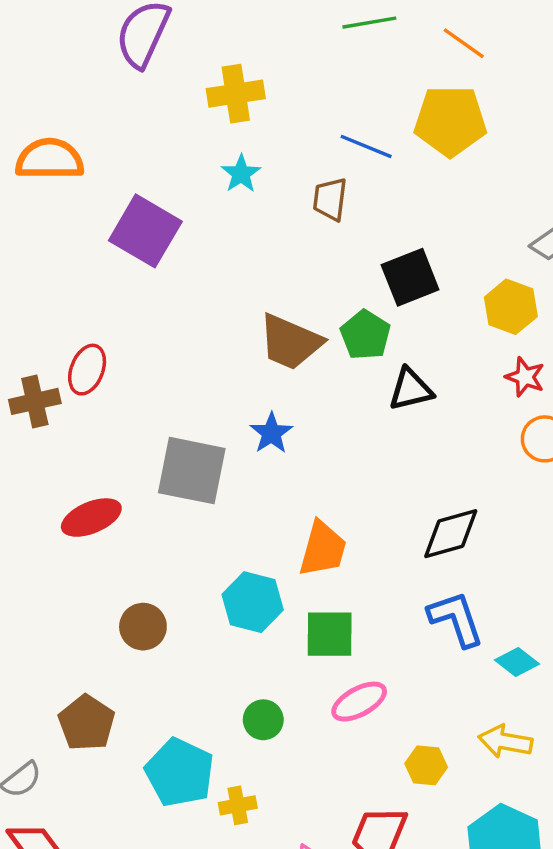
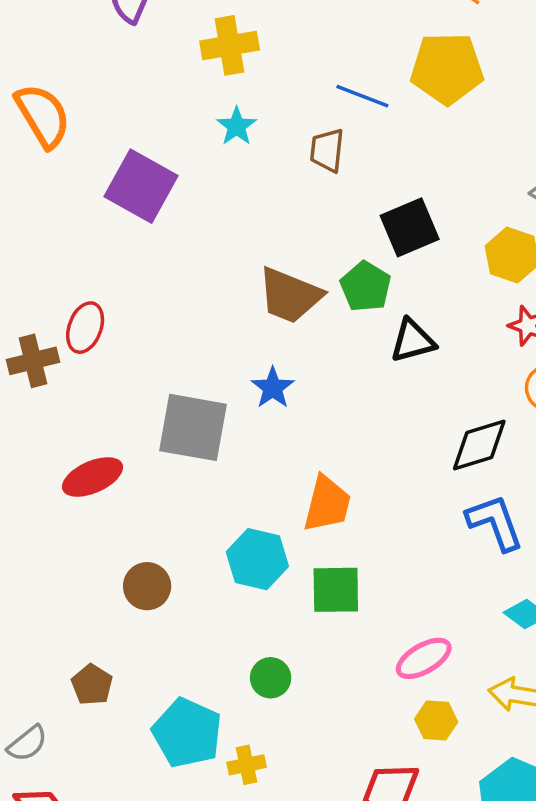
orange semicircle: (50, 159) -> (43, 116), turned 60
black diamond: (451, 534) -> (479, 445), moved
blue L-shape: (456, 619) -> (495, 522), moved
pink ellipse: (359, 702) -> (424, 658), moved
brown pentagon: (86, 723) -> (92, 685), size x0.7

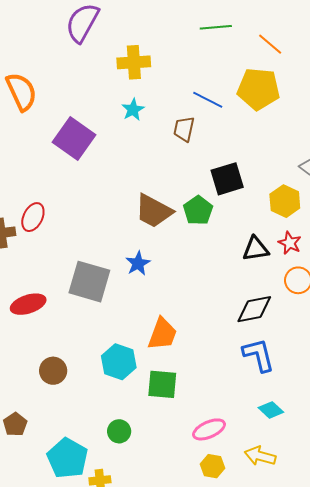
black triangle: (413, 341) -> (256, 249), moved

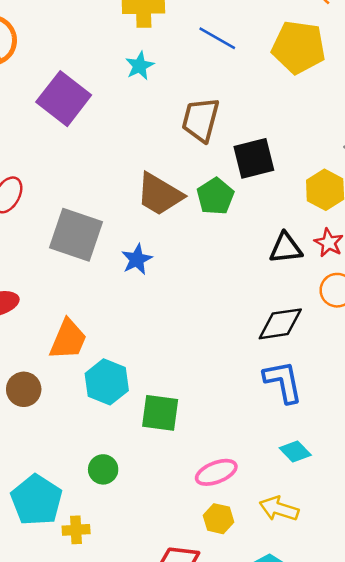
blue line: (208, 100) -> (217, 38), moved
brown trapezoid: (184, 129) -> (201, 120), moved, size x1.4
gray square: (89, 282) -> (76, 235), moved
orange trapezoid: (162, 334) -> (68, 339), moved

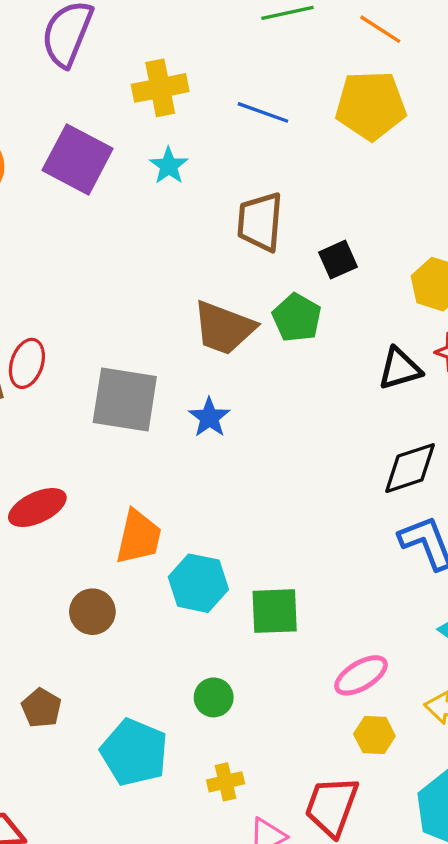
purple square: (64, 99) -> (78, 159), moved
black square: (254, 158) -> (338, 260), size x0.7
yellow cross: (76, 530) -> (226, 782), moved

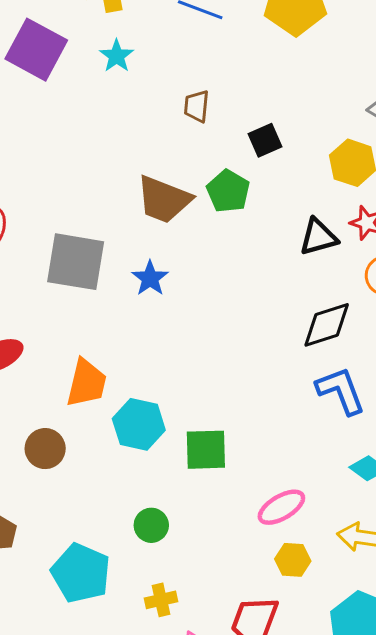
brown trapezoid: (260, 222) -> (197, 106), size x0.6

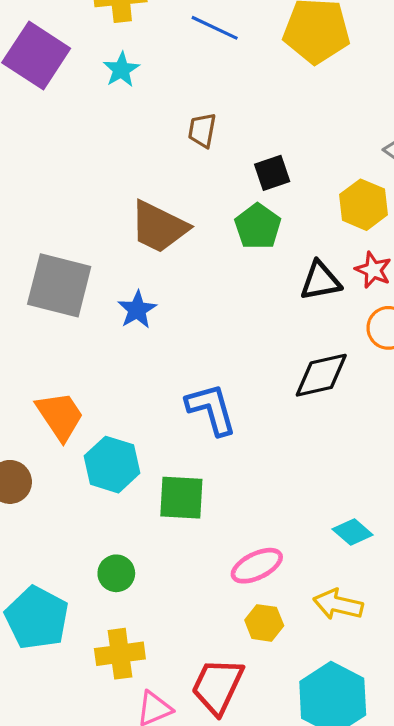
green pentagon: (228, 191) -> (258, 226), moved
orange trapezoid: (87, 383) -> (60, 416), turned -52
blue L-shape: (341, 391) -> (211, 409), moved
yellow cross: (161, 600) -> (120, 654), size x1.4

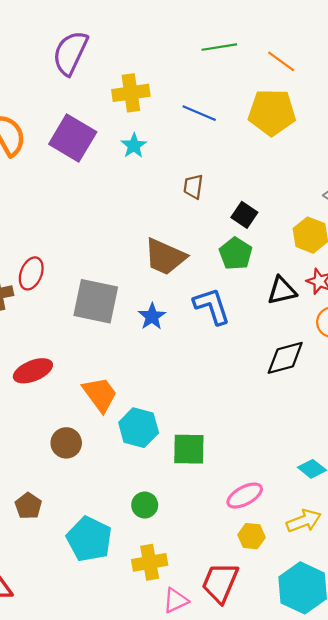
black square: (272, 173) -> (244, 215), turned -35
blue L-shape: (211, 409) -> (212, 306), moved
yellow arrow: (338, 604) -> (304, 521), turned 148

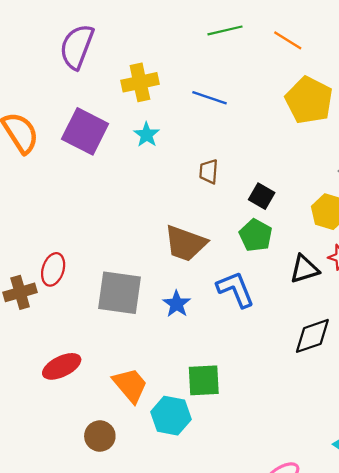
yellow pentagon: (272, 112) -> (309, 100), moved, turned 30
green square: (189, 449) -> (204, 380), moved

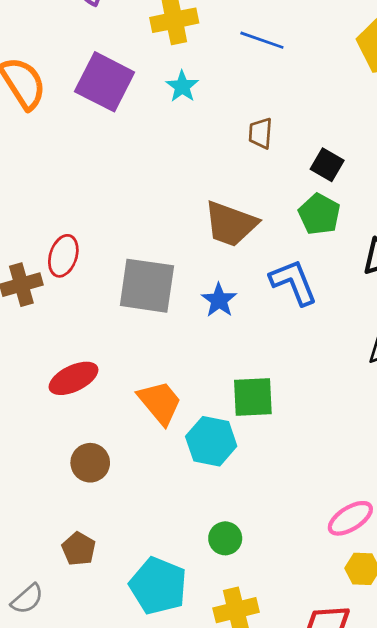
brown circle: (100, 436) -> (90, 463), moved

